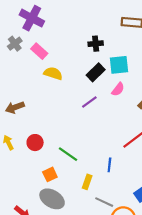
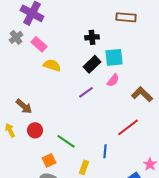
brown arrow: (15, 107) -> (24, 106), moved, turned -120

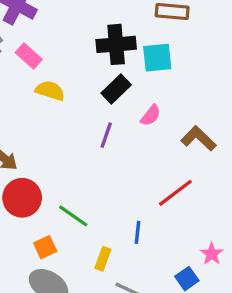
black cross: (92, 37) -> (116, 44), size x1.6
cyan square: (114, 57) -> (157, 58), moved
purple line: (86, 92) -> (106, 135), turned -35
red circle: (35, 130) -> (22, 198), size x1.5

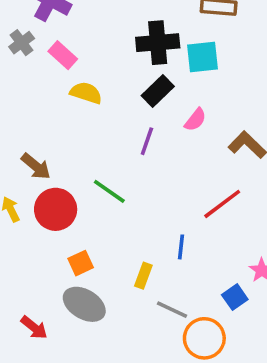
green line: (73, 216) -> (109, 191), moved

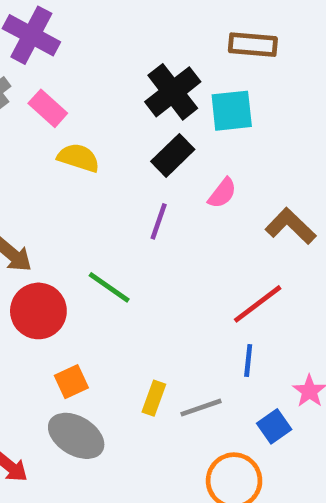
black cross: (158, 43) -> (173, 92), turned -33
blue line: (181, 247) -> (248, 360), moved
gray line: (172, 310) -> (201, 408), moved, turned -44

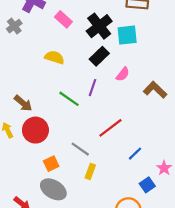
pink rectangle: (48, 108) -> (63, 19), moved
green line: (109, 287) -> (69, 99), moved
red line: (258, 304) -> (110, 128), moved
blue line: (248, 360) -> (135, 154), turned 40
gray line: (201, 408) -> (80, 149), moved, turned 54

